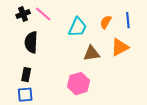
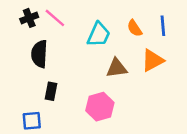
orange semicircle: (106, 22) -> (135, 28), turned -64
black rectangle: (26, 75) -> (51, 91), moved

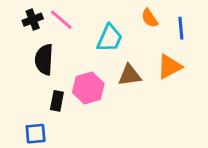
orange semicircle: (135, 28) -> (150, 18), moved
pink hexagon: (100, 107) -> (88, 88), moved

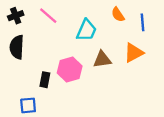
black cross: (33, 20) -> (16, 16), moved
black semicircle: (44, 60) -> (17, 47), moved

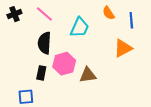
black semicircle: (17, 47) -> (44, 43), moved
brown triangle: (102, 59) -> (88, 75), moved

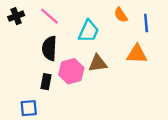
orange triangle: (123, 48) -> (137, 54), turned 30
brown triangle: (88, 75) -> (98, 63), moved

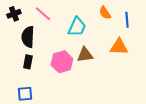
black semicircle: (49, 48) -> (28, 37), moved
black rectangle: (46, 82) -> (28, 62), moved

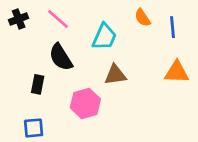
black semicircle: (28, 37) -> (61, 57), moved, turned -35
orange triangle: (119, 47) -> (177, 72), moved
pink hexagon: (62, 62) -> (85, 103), moved

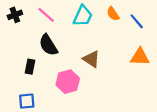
blue line: (173, 27) -> (137, 21), turned -35
cyan trapezoid: (104, 37) -> (83, 16), moved
brown triangle: (115, 75) -> (91, 59), turned 42

